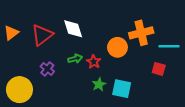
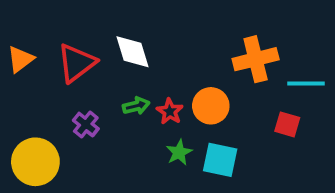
orange circle: (117, 47) -> (211, 106), moved

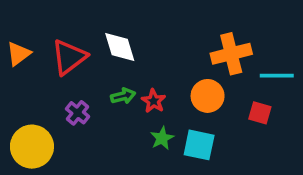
orange circle: (211, 106) -> (208, 96), moved

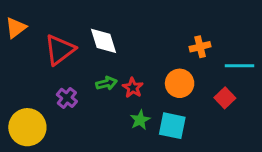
orange triangle: (18, 54) -> (16, 28), moved
orange cross: (231, 54) -> (200, 47), size x0.6
red square: (260, 113) -> (225, 98), turned 30

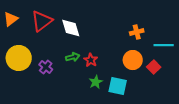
red triangle: (60, 50) -> (42, 21), moved
orange circle: (180, 83) -> (133, 60), moved
yellow circle: (27, 127) -> (19, 58), moved

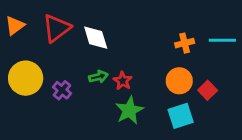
cyan line: (164, 45) -> (222, 40), moved
green star: (96, 82) -> (129, 110), size x1.5
cyan square: (118, 86) -> (181, 116), moved, turned -30

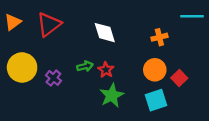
white diamond: (96, 38) -> (105, 33), moved
cyan line: (222, 40) -> (192, 16), moved

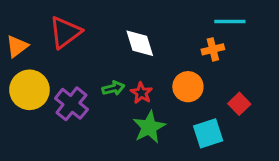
cyan line: (192, 16) -> (230, 21), moved
orange triangle: (13, 22) -> (17, 46), moved
orange circle: (155, 70) -> (188, 87), moved
purple cross: (53, 78) -> (71, 104), size x1.5

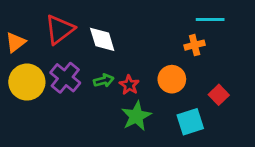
white diamond: (140, 43) -> (102, 39), moved
purple cross: (71, 104) -> (65, 78), moved

